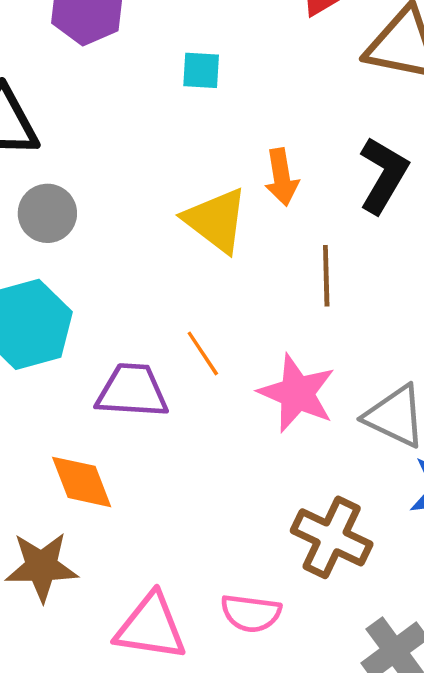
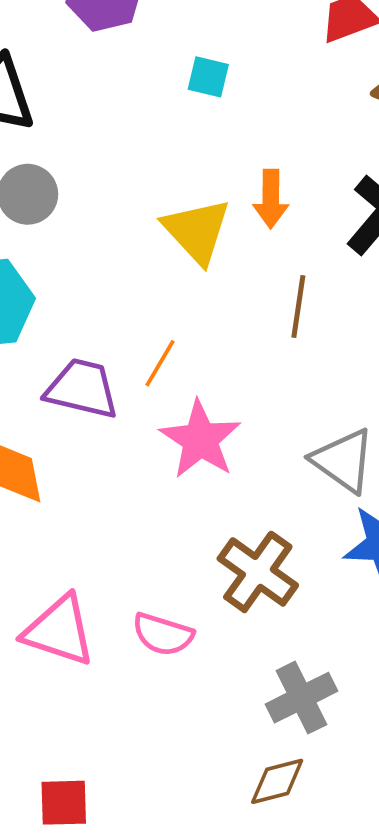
orange line: (203, 353) -> (160, 363), turned 54
pink star: (297, 393) -> (200, 440), moved

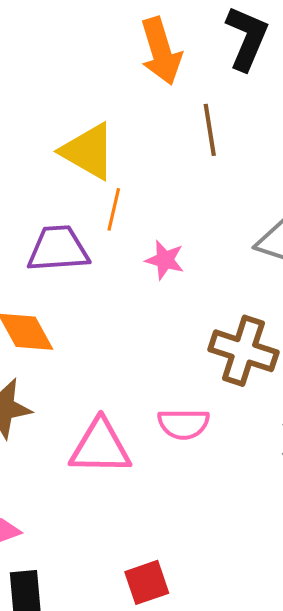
orange arrow: (271, 199) -> (161, 51), size x1.4
yellow triangle: (197, 231) -> (88, 151), moved
pink star: (200, 440) -> (165, 260), size x0.6

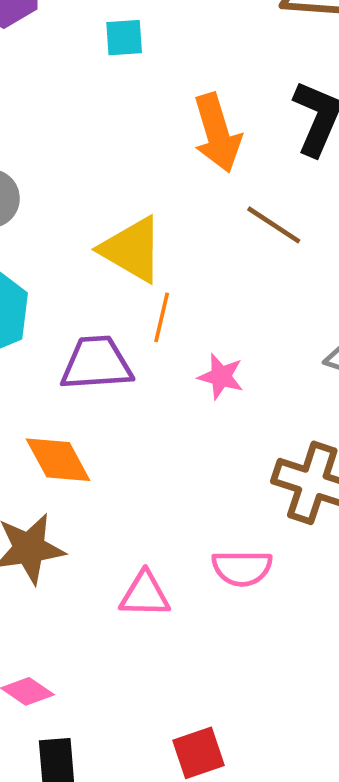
brown line: (210, 130) -> (274, 225), turned -48
pink triangle: (100, 447) -> (145, 594), size x0.7

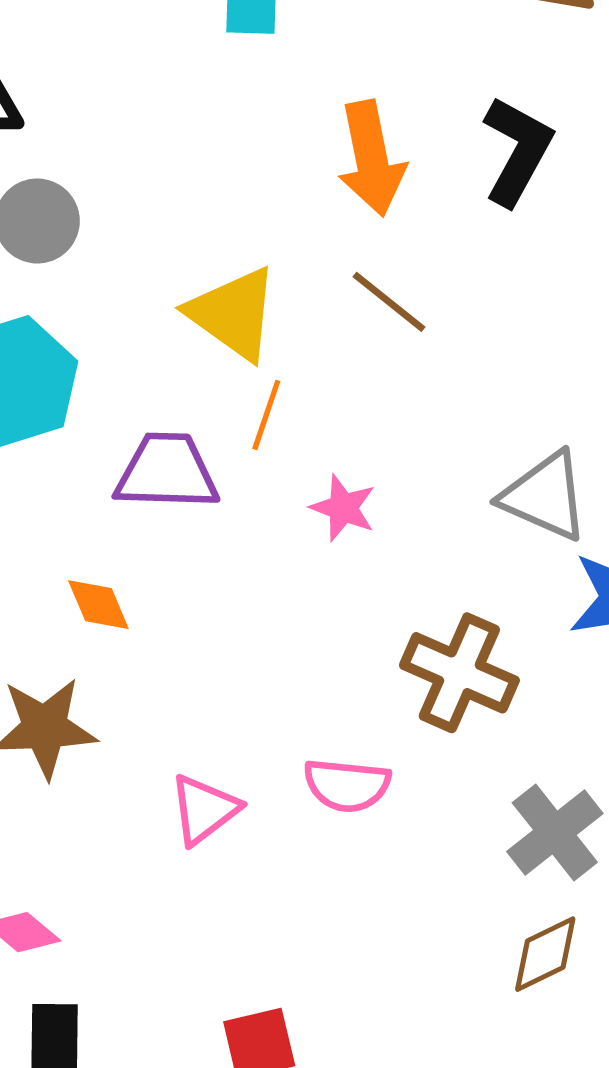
brown line: (274, 225) -> (389, 302), moved
orange diamond: (58, 460) -> (98, 605), size x0.7
pink triangle: (145, 594) -> (204, 810), turned -44

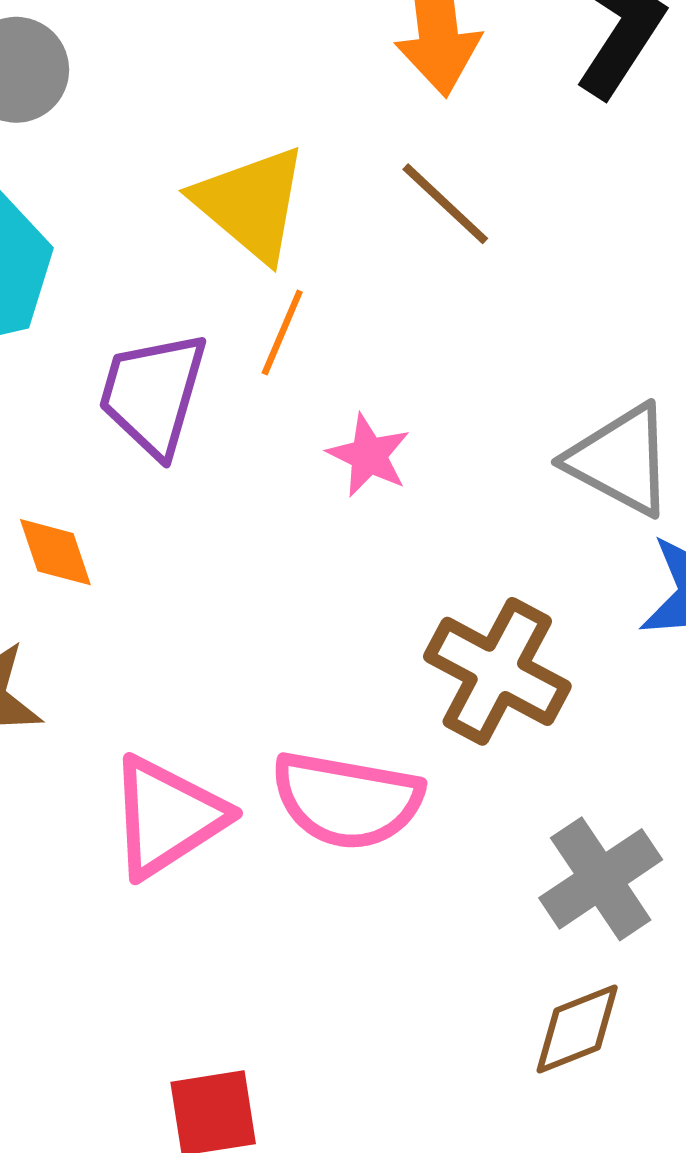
purple trapezoid: (167, 472) -> (153, 394), turned -80
pink semicircle: (347, 785) -> (347, 800), size x1.4
pink triangle: (204, 810) -> (167, 817), size x1.4

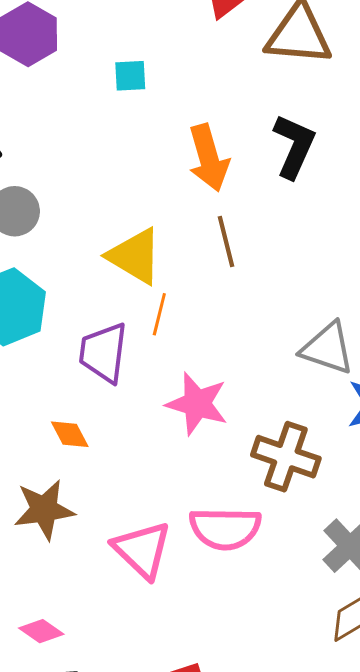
brown line: (445, 204) -> (226, 241), turned 42
pink star: (369, 455) -> (197, 404), moved, size x1.6
pink triangle: (167, 817) -> (142, 550), turned -34

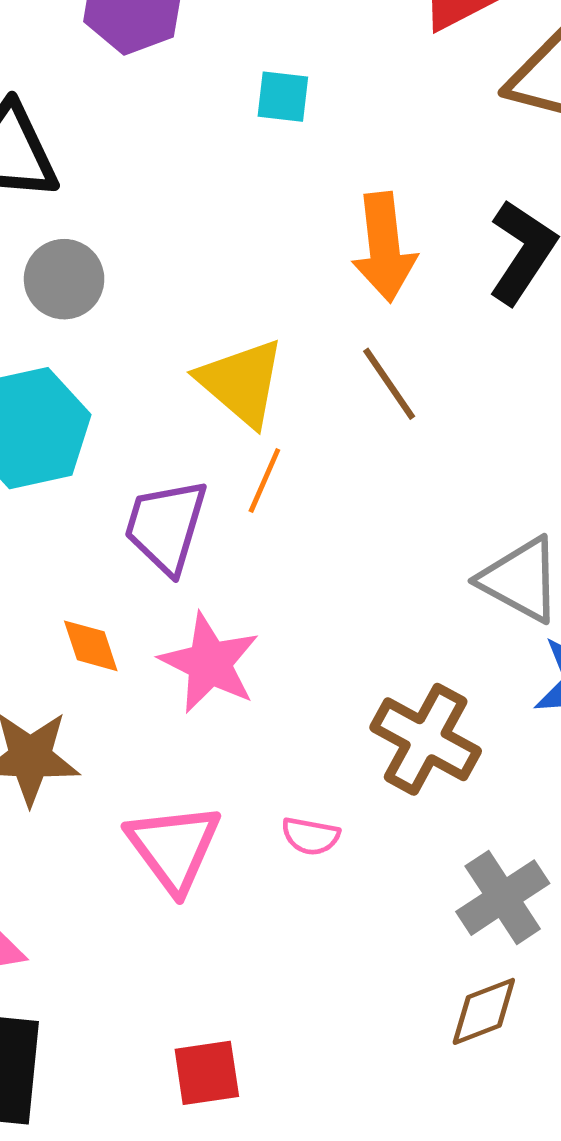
brown line: (226, 241) -> (389, 384), turned -30
pink star: (197, 404) -> (209, 663), moved
pink semicircle: (225, 528) -> (310, 836), size x0.5

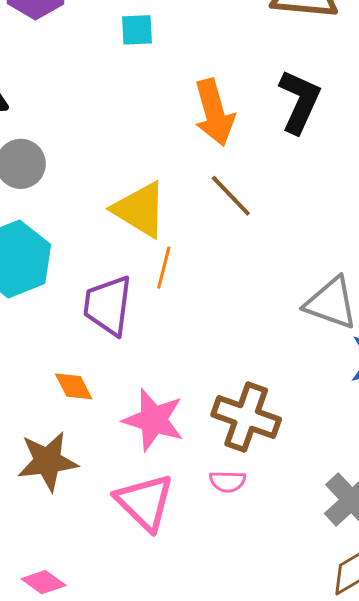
pink star: (209, 663) -> (153, 420), moved
brown cross: (426, 739) -> (246, 417), moved

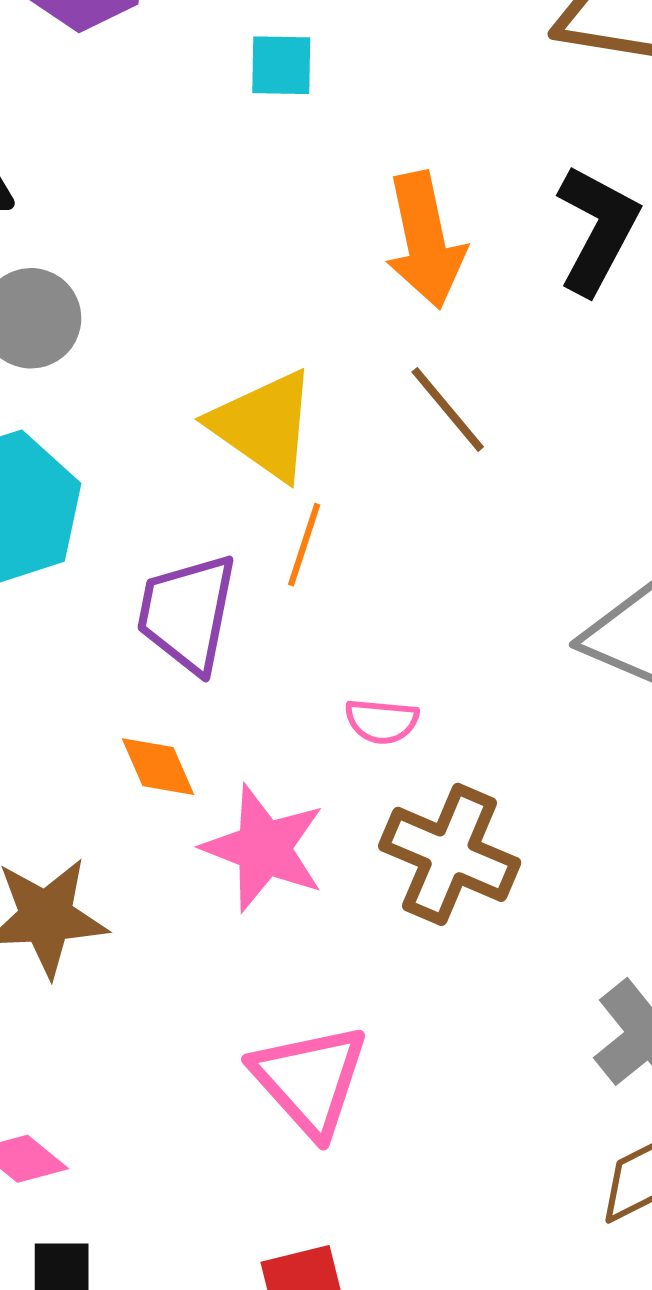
orange diamond: (74, 386) -> (158, 767), moved
pink semicircle: (228, 481) -> (382, 721), moved
pink triangle: (145, 502) -> (310, 1080), moved

